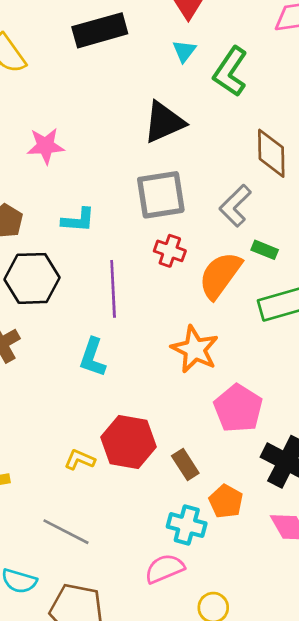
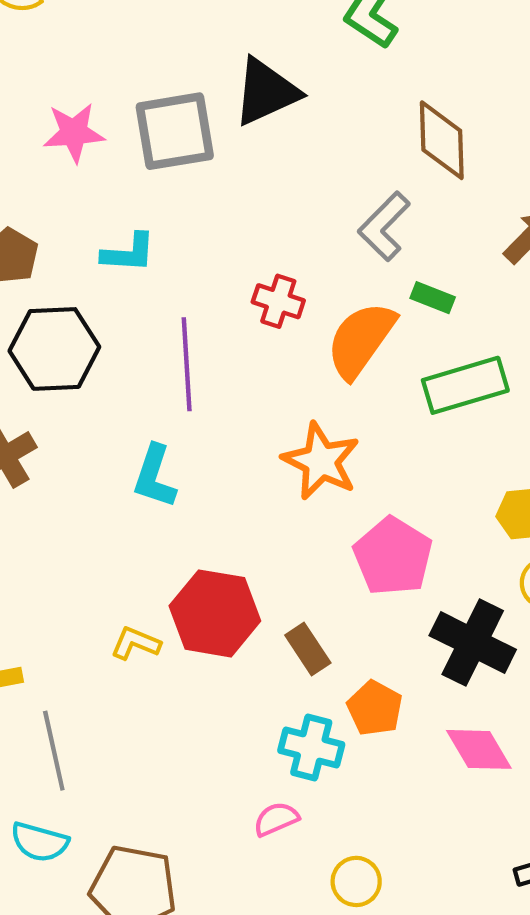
gray square: (161, 195) -> (175, 131), moved
gray line: (66, 532) -> (54, 751), moved, turned 51
pink semicircle: (165, 569) -> (276, 819), size x0.7

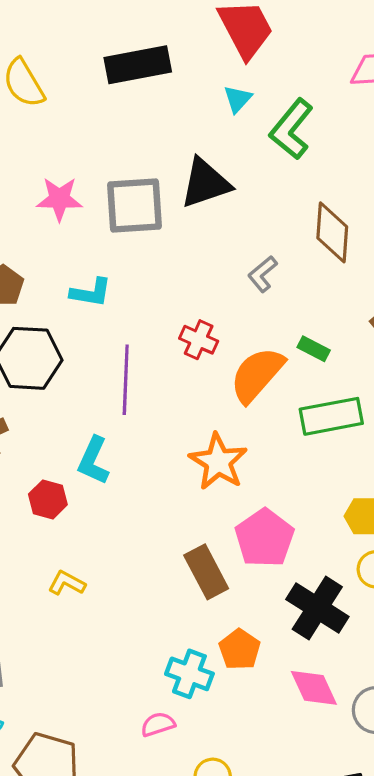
gray L-shape: (384, 226) -> (263, 274), moved, size x0.7
red hexagon: (215, 613) -> (48, 499), moved, size x0.6
brown rectangle: (308, 649) -> (206, 572), moved, size x1.4

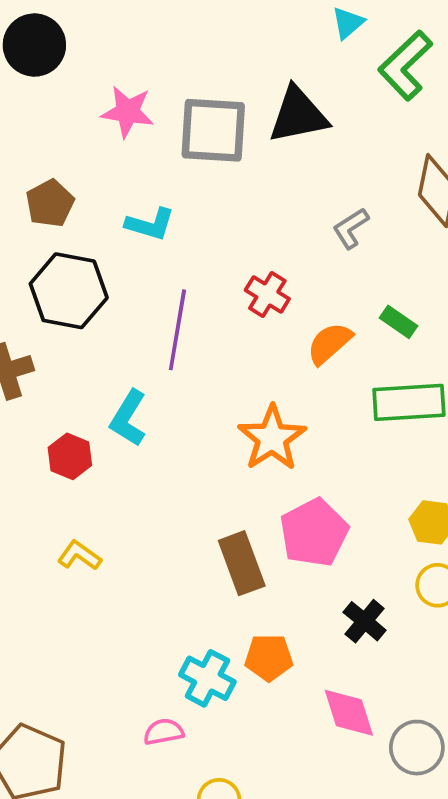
orange semicircle: (257, 375) -> (329, 343), size x0.7
black cross: (317, 608) -> (365, 621), size x0.6
orange pentagon: (240, 649) -> (269, 657), turned 30

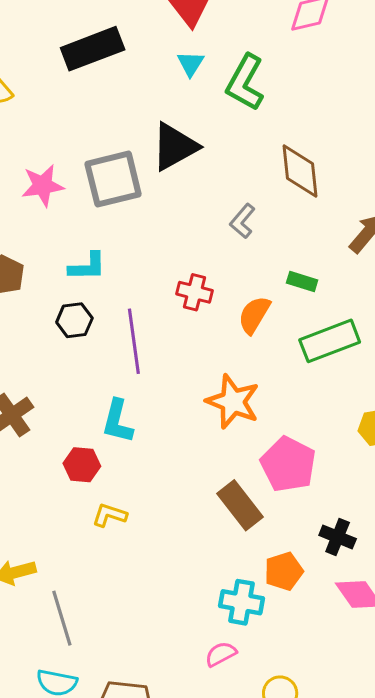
black hexagon: (69, 291) -> (74, 320), moved, size x0.6
yellow L-shape: (79, 556) -> (109, 515), moved
black cross: (365, 621) -> (338, 537), moved

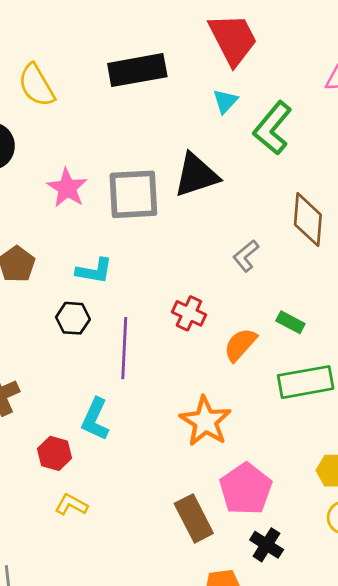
pink star: (43, 186) -> (67, 188), turned 30
black cross: (338, 537) -> (267, 545), moved

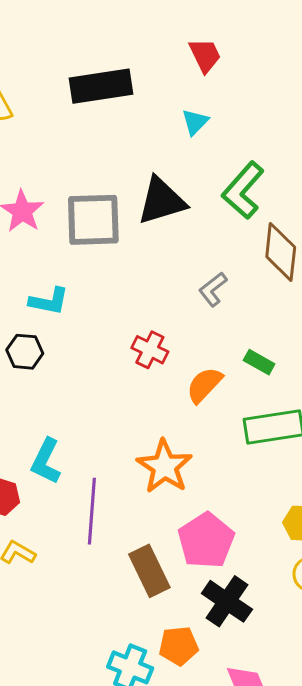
red trapezoid: (233, 39) -> (205, 55), size x0.6
green L-shape: (273, 128) -> (243, 190), moved
purple line: (124, 348) -> (92, 511), moved
black cross: (267, 545) -> (227, 601), size x1.4

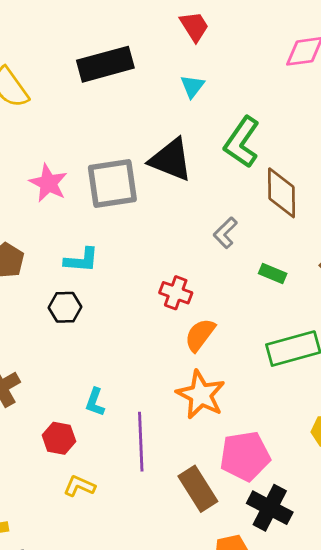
black triangle: (162, 201) -> (171, 160), turned 45
green rectangle: (259, 362) -> (273, 274), moved
orange semicircle: (204, 385) -> (200, 335), moved
cyan L-shape: (46, 461) -> (95, 402), size x0.7
pink pentagon: (206, 541) -> (245, 456), turned 30

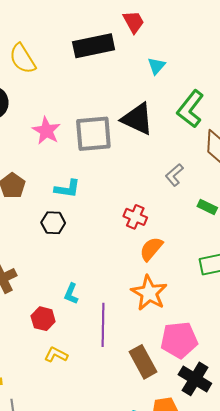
red trapezoid: (194, 26) -> (134, 22), moved

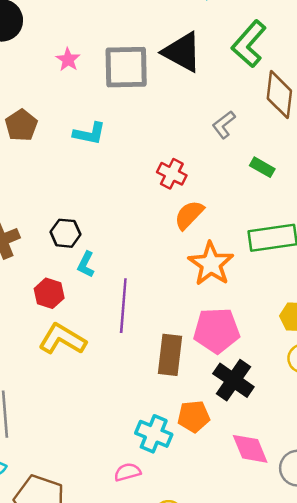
pink star: (46, 131) -> (68, 60), size x0.7
black hexagon: (53, 223) -> (65, 233), moved
orange star: (149, 293) -> (211, 264), moved
yellow L-shape: (56, 355) -> (62, 339), size x1.6
brown rectangle: (143, 362) -> (170, 355), turned 32

